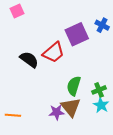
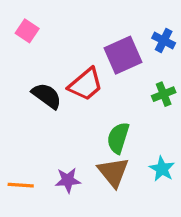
pink square: (17, 11) -> (27, 31), moved, turned -32
green cross: (99, 90) -> (164, 94), moved
purple star: (56, 112) -> (68, 180), moved

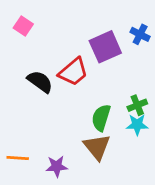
green cross: (164, 94) -> (137, 105), moved
cyan star: (162, 169) -> (137, 125), moved, turned -30
purple star: (68, 180) -> (57, 166), moved

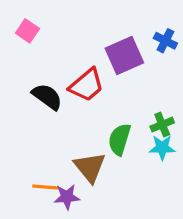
brown triangle: (97, 147) -> (90, 167), moved
orange line: (18, 158) -> (45, 187), moved

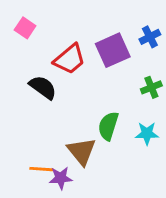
blue cross: (165, 41) -> (150, 37), turned 36
red trapezoid: (87, 85) -> (70, 59), moved
green cross: (162, 125) -> (151, 87), moved

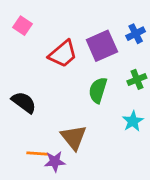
black semicircle: (43, 87) -> (24, 102), moved
green semicircle: (108, 126) -> (98, 90), moved
cyan star: (147, 133) -> (133, 121), turned -30

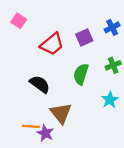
purple square: (102, 46) -> (84, 37), size x0.7
black semicircle: (24, 102) -> (40, 84), moved
purple star: (55, 162) -> (45, 133), turned 30

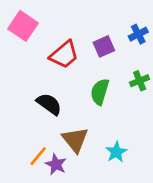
pink square: (19, 21) -> (23, 26), size x1.5
cyan star: (110, 100) -> (116, 152), moved
orange line: (31, 126) -> (38, 156), turned -54

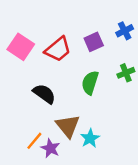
pink square: (23, 26) -> (21, 47), moved
cyan star: (116, 152) -> (90, 138), moved

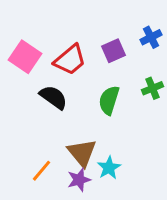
black semicircle: (44, 94) -> (54, 97), moved
purple star: (50, 148) -> (79, 180), moved, turned 30

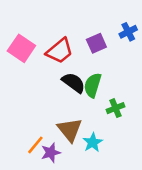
green cross: (152, 88) -> (116, 108), moved
black semicircle: (54, 97) -> (74, 83), moved
purple star: (79, 180) -> (51, 153), moved

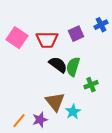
red trapezoid: (60, 51) -> (47, 40), turned 40
orange line: (35, 145) -> (19, 121), moved

